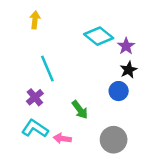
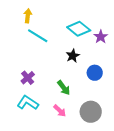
cyan line: (47, 69) -> (38, 36), moved, turned -35
black star: (129, 70) -> (73, 56), moved
pink arrow: (62, 138) -> (60, 111), moved, turned -144

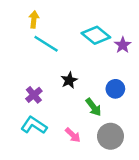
black star: (73, 56) -> (69, 80), moved
green arrow: (64, 88) -> (93, 107), moved

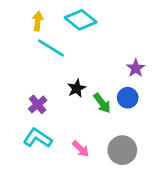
cyan diamond: (96, 35) -> (81, 20), moved
purple star: (123, 45) -> (136, 68), moved
green arrow: (93, 107) -> (102, 103), moved

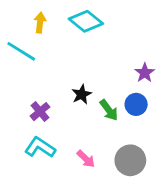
cyan line: (51, 48) -> (21, 51), moved

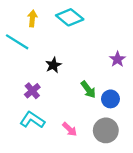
black star: (82, 94) -> (53, 65), moved
blue circle: (136, 104) -> (110, 99), moved

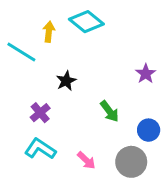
yellow arrow: (32, 18) -> (49, 32), moved
blue circle: (110, 99) -> (149, 130), moved

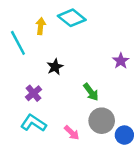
cyan line: (21, 52) -> (18, 43), turned 30
blue circle: (149, 130) -> (124, 135), moved
gray circle: (131, 162) -> (102, 121), moved

